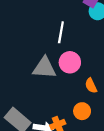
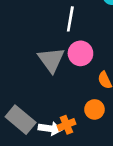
gray triangle: (44, 68) -> (51, 60), turned 50

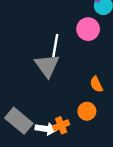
white line: (70, 19) -> (55, 46), moved
pink circle: (80, 53) -> (88, 29), moved

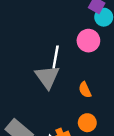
orange semicircle: (96, 84) -> (85, 90), moved

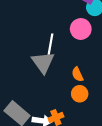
orange circle: (87, 123) -> (80, 94), moved

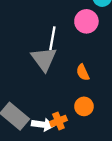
orange circle: (80, 94) -> (84, 106), moved

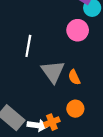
white line: (52, 38) -> (28, 46), moved
gray triangle: (44, 59) -> (53, 72), moved

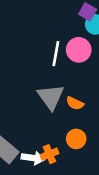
white line: (28, 46) -> (56, 54), moved
orange semicircle: (74, 77) -> (75, 103), turned -40

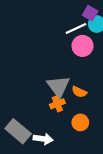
white line: (56, 54) -> (76, 28), moved, turned 55
orange cross: (49, 154) -> (57, 104), moved

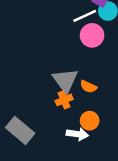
white arrow: (43, 139) -> (77, 134), moved

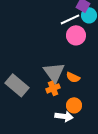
gray rectangle: (20, 130) -> (17, 85), moved

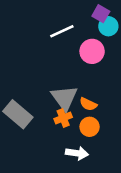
white line: (70, 19) -> (62, 31), moved
orange circle: (74, 105) -> (90, 127), moved

